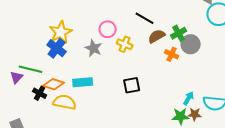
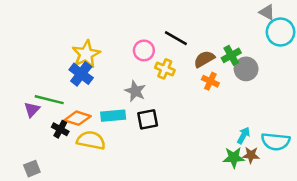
black line: (145, 18) -> (176, 38), moved
gray star: (94, 48) -> (135, 91), moved
orange cross: (172, 54) -> (210, 81), moved
black square: (132, 85) -> (148, 119), moved

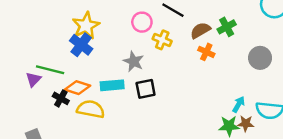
gray circle: (246, 69) -> (260, 58), moved

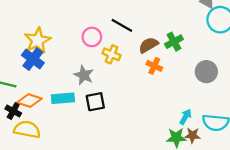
yellow semicircle: (91, 109) -> (27, 129), moved

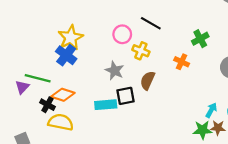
brown semicircle: (148, 45) -> (148, 80), moved, turned -36
cyan rectangle: (63, 98) -> (106, 105), moved

